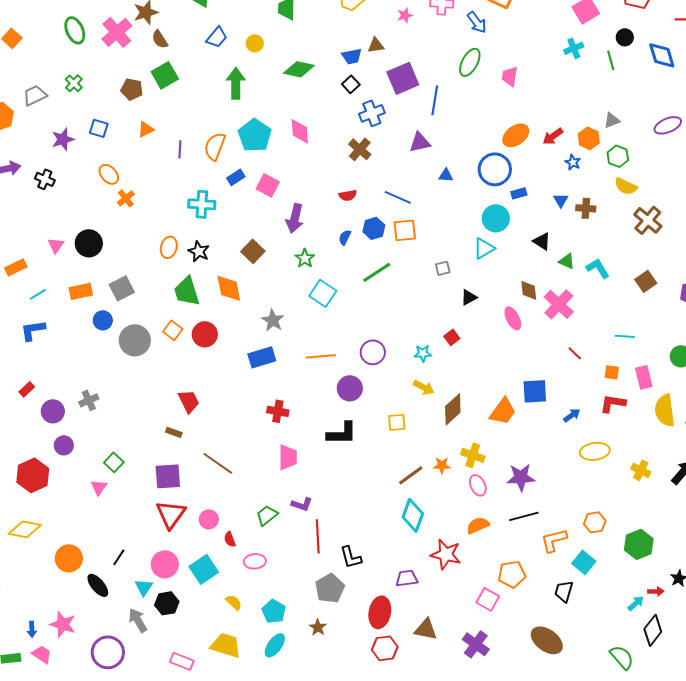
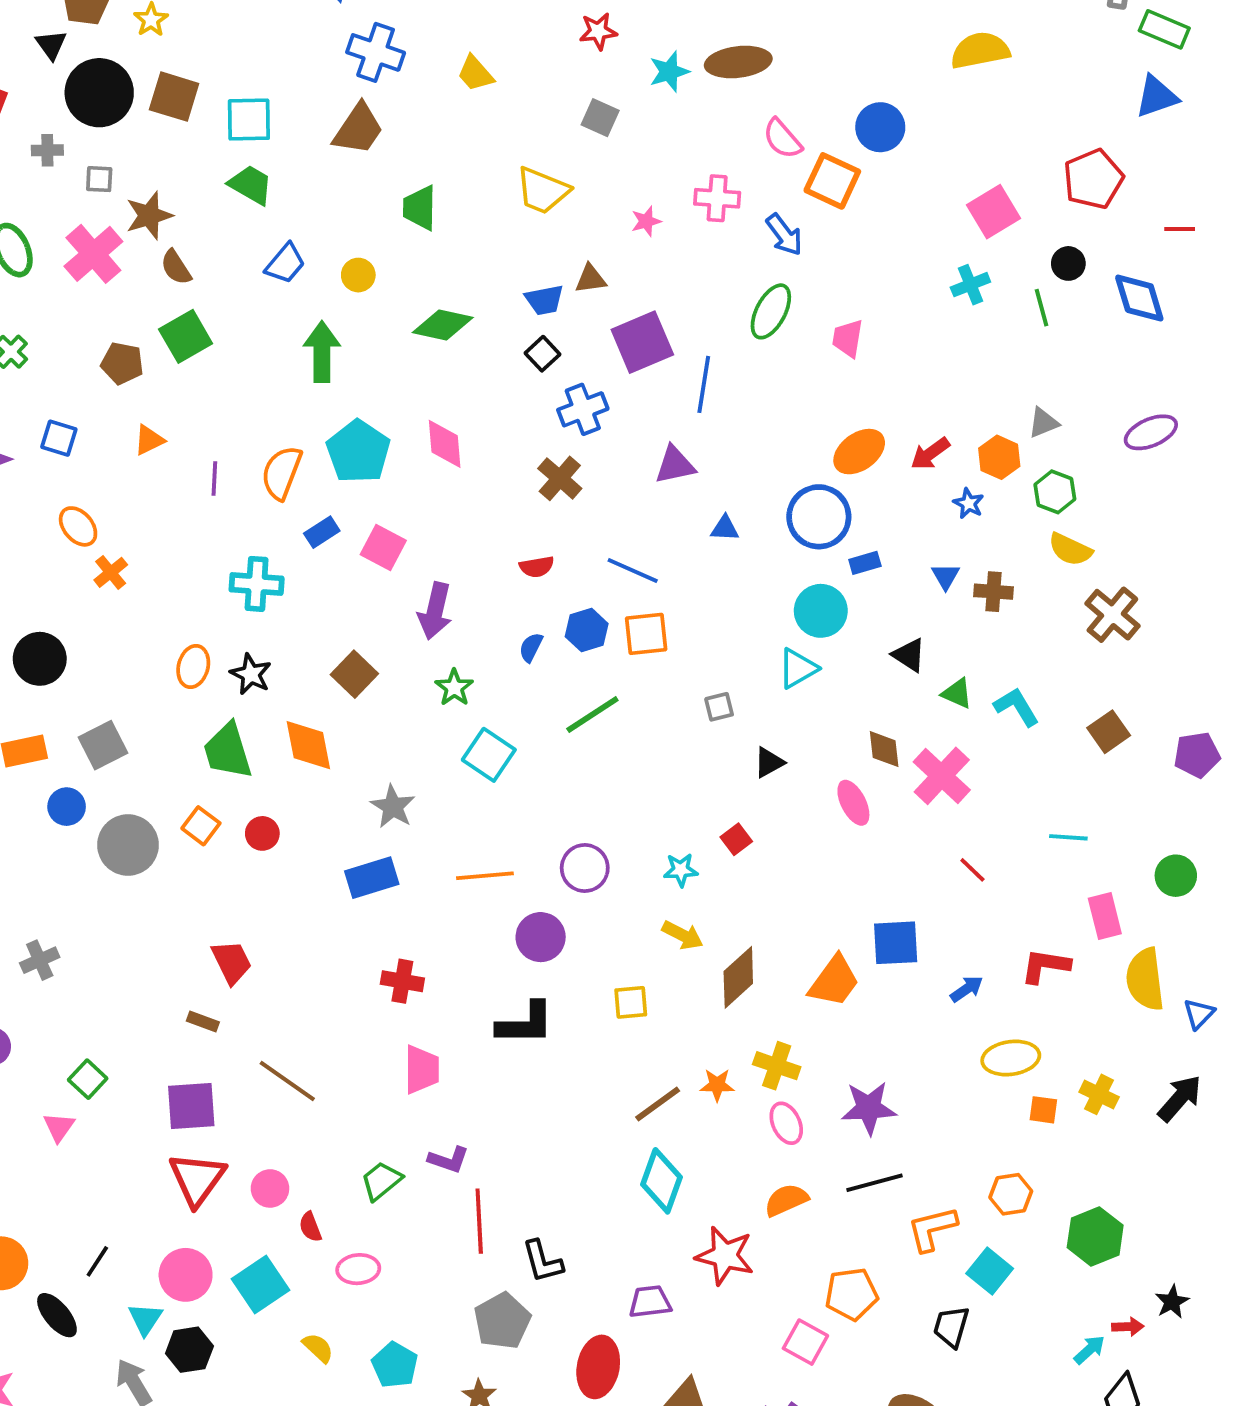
red circle: (205, 334) -> (262, 833), size x0.7
orange square: (612, 372) -> (1043, 1110), moved

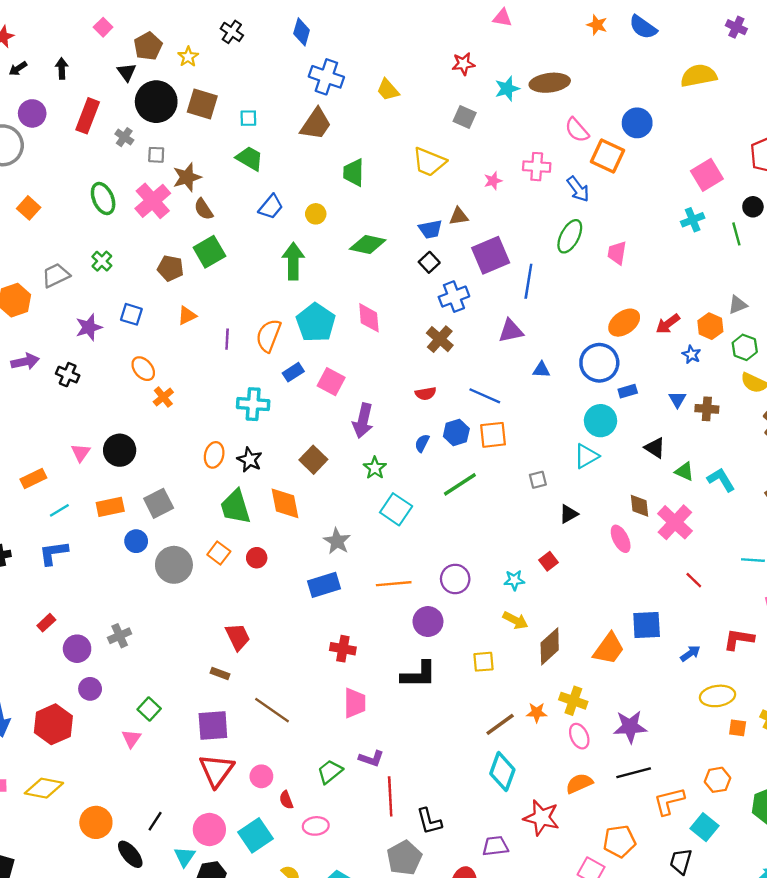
cyan square: (249, 120) -> (248, 118), size x0.6
gray cross: (47, 150) -> (124, 137), turned 36

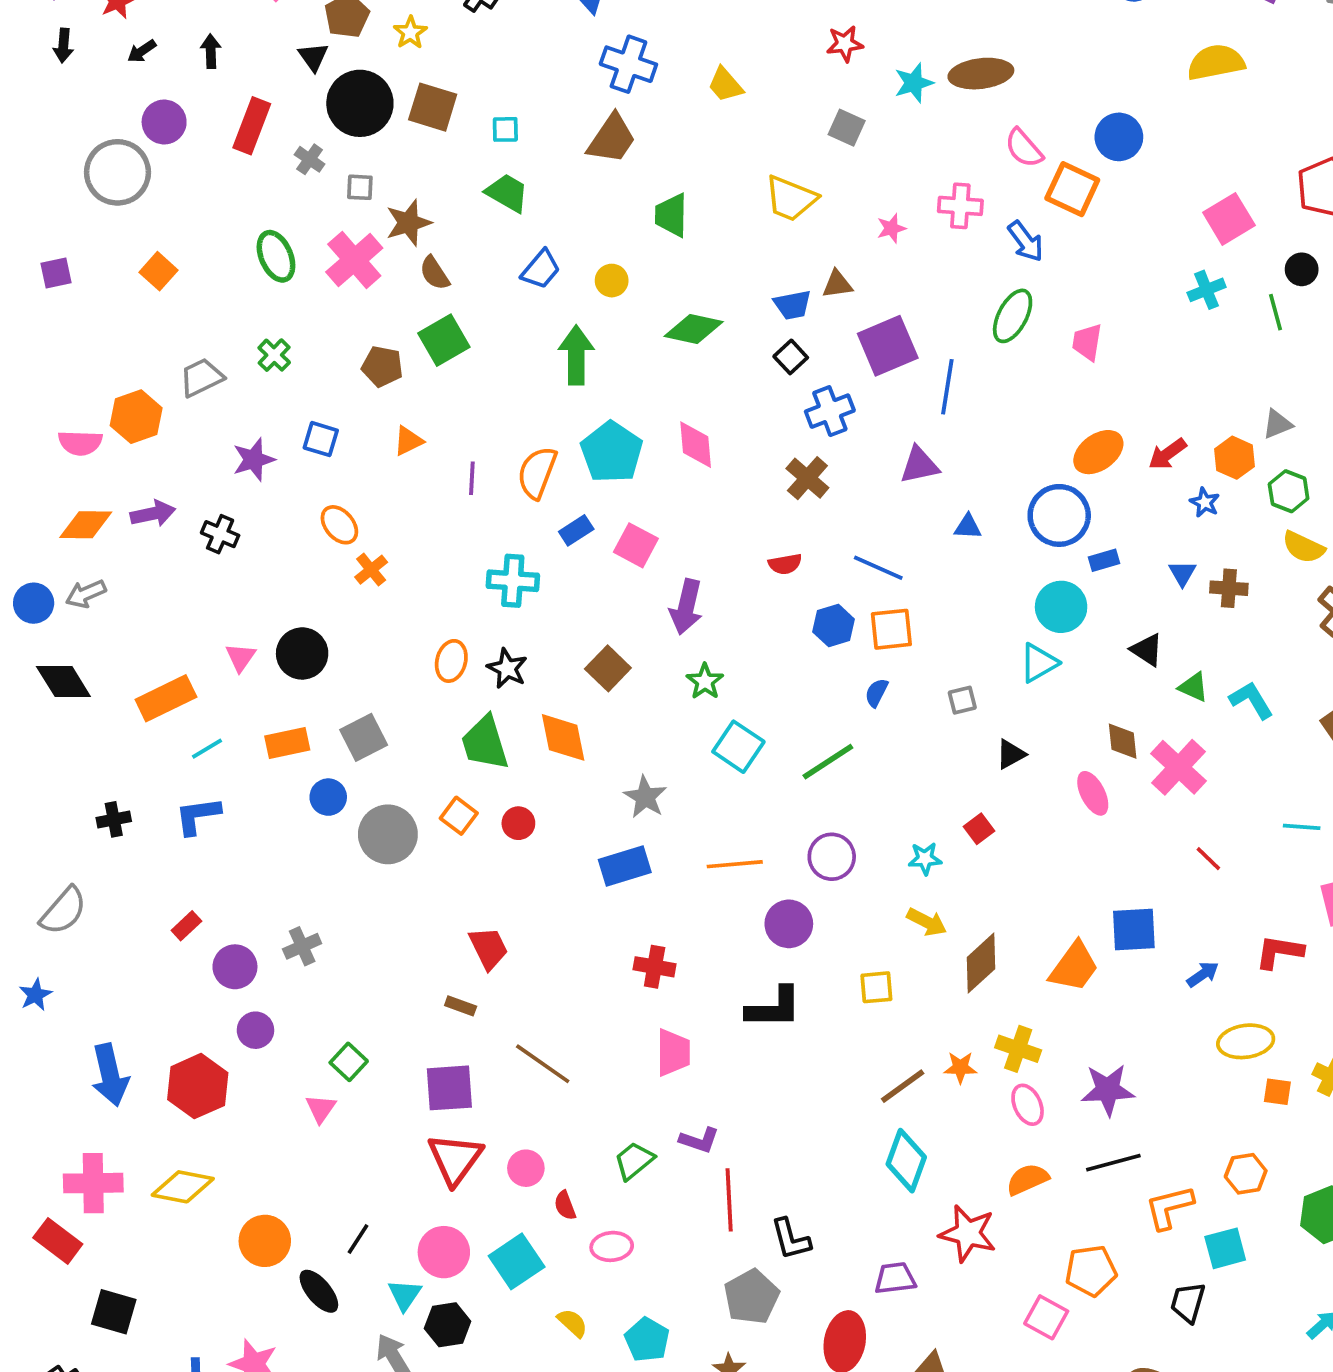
blue semicircle: (422, 443) -> (876, 693), moved
orange rectangle: (33, 479) -> (166, 698), size x1.4
green line: (460, 484) -> (828, 762), moved
cyan square: (704, 827) -> (1225, 1248), turned 36

